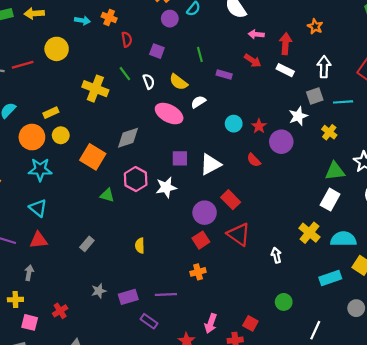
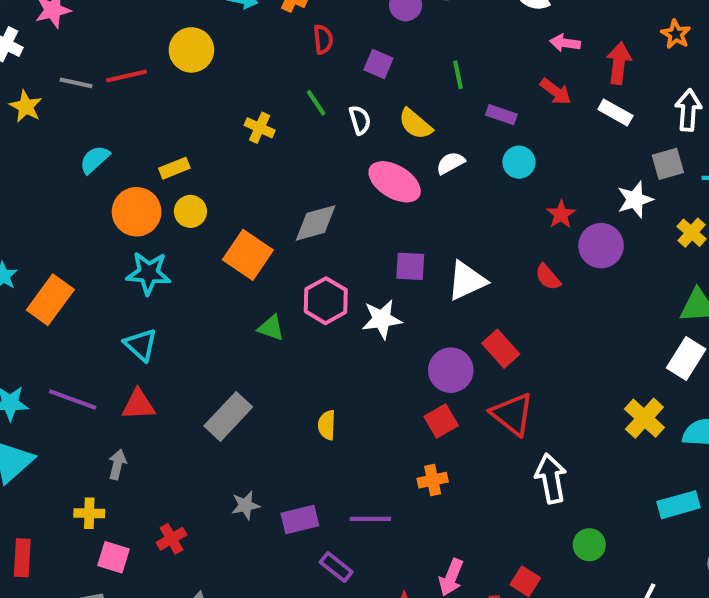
yellow cross: (95, 89) -> (260, 128), size x0.6
cyan circle: (234, 124) -> (519, 162), moved
gray rectangle: (87, 244) -> (228, 416), size x1.6
white arrow: (276, 255) -> (551, 478), moved, size x1.6

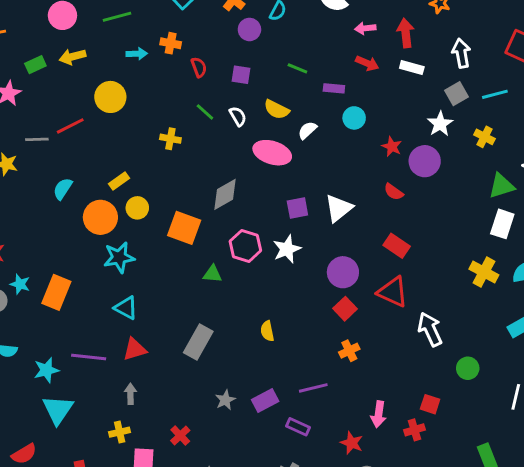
green line: (458, 75) -> (297, 68), turned -42
red rectangle: (501, 349) -> (397, 246), moved

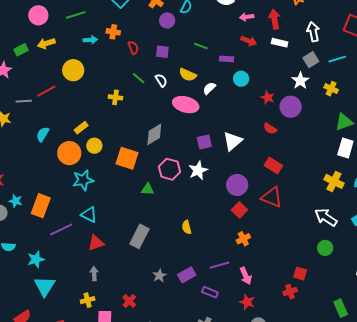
white arrow: (430, 329) -> (326, 217), moved, turned -30
purple line: (89, 357) -> (61, 230), moved, turned -30
pink arrow: (379, 414) -> (246, 276), moved, turned -30

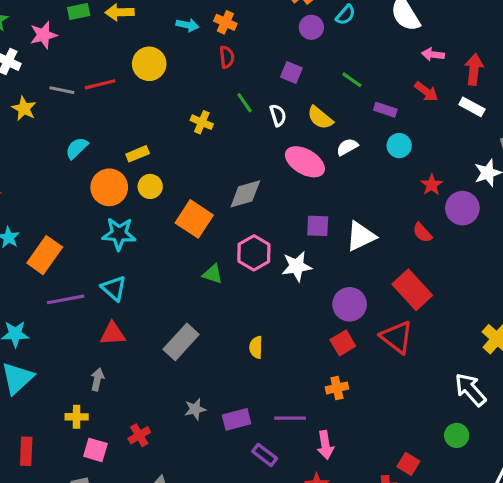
red semicircle: (133, 48) -> (227, 57), moved
red rectangle: (273, 166) -> (412, 290), size x1.4

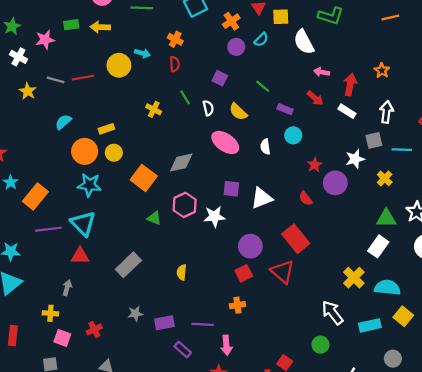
cyan arrow: (187, 25) -> (142, 53), moved
white semicircle: (347, 147) -> (265, 147), moved, turned -72
cyan triangle: (114, 288) -> (83, 224), size x1.4

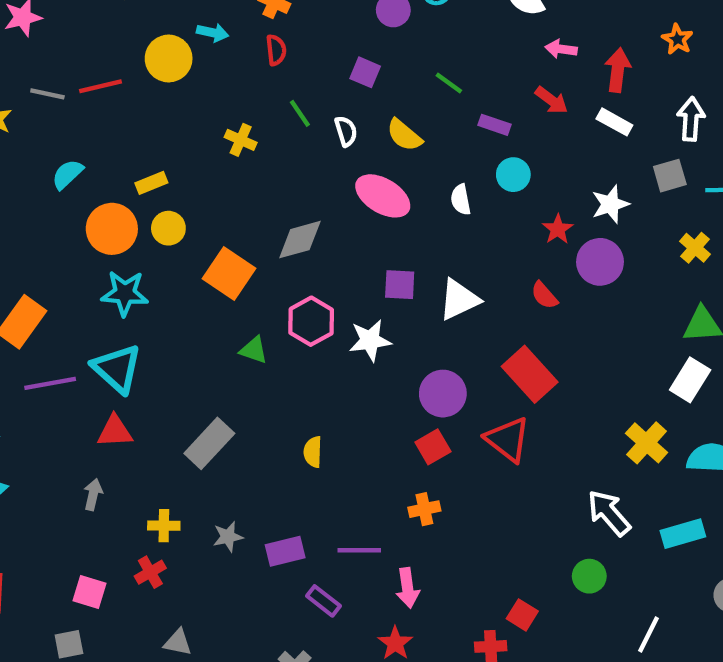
white star: (355, 159) -> (610, 204), moved
yellow cross: (50, 313) -> (164, 526), moved

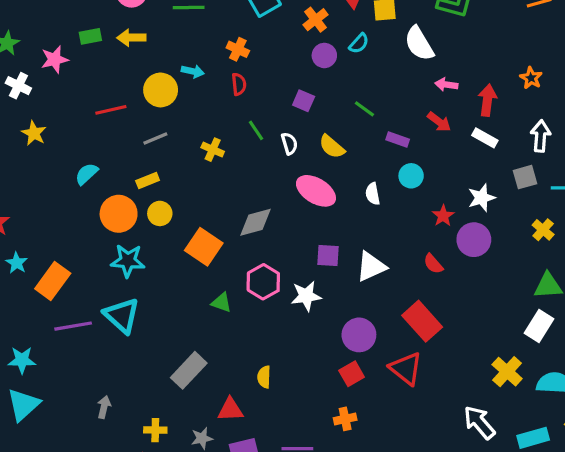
gray line: (47, 94) -> (155, 139), moved, turned -35
red triangle: (115, 431) -> (230, 410), moved

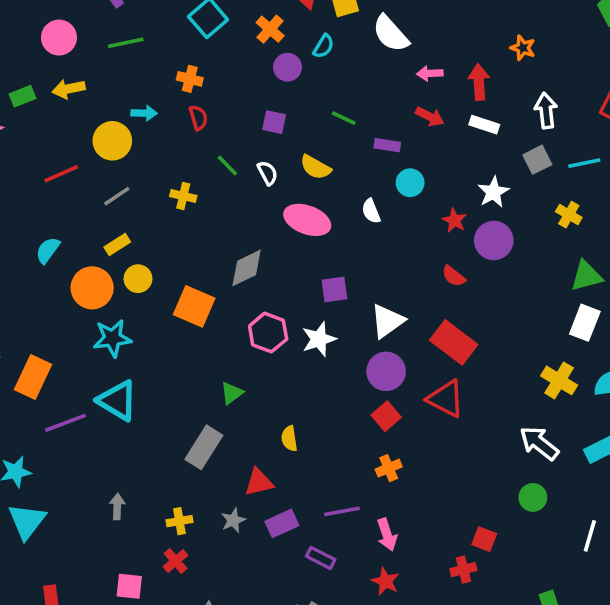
white triangle: (371, 267) -> (387, 321), moved
green triangle: (221, 303) -> (232, 393), moved, turned -45

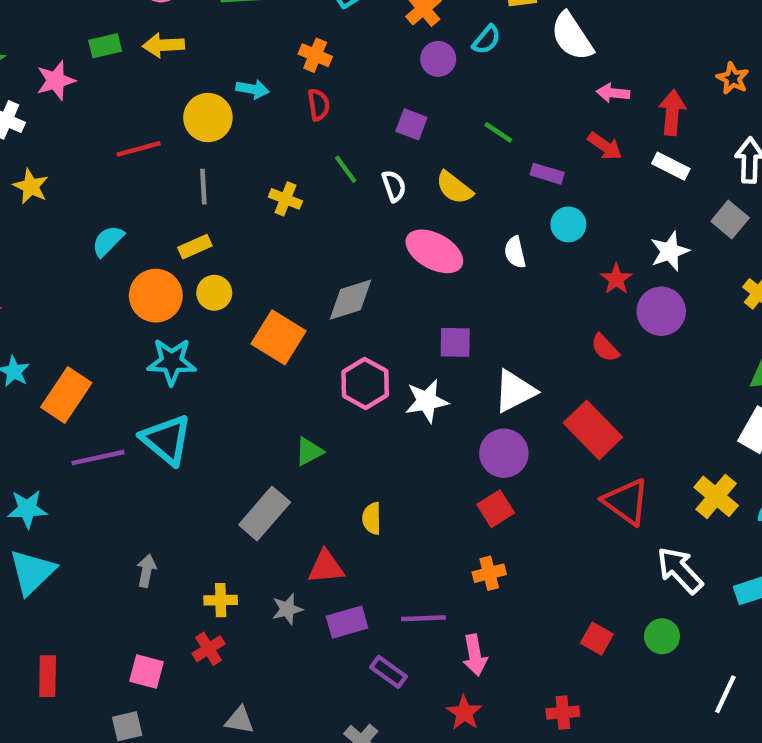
gray square: (537, 160) -> (730, 219), turned -32
gray line: (117, 196) -> (203, 187), turned -68
red triangle: (446, 399) -> (626, 502), moved
red square: (484, 539) -> (597, 639), moved

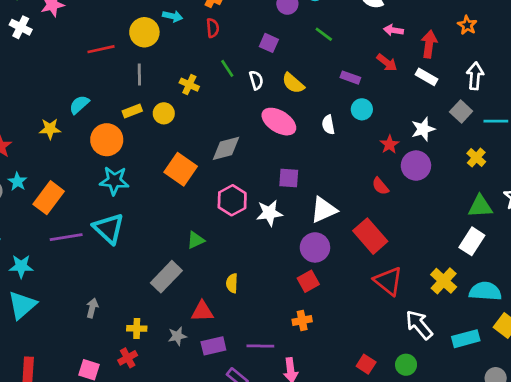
green line: (498, 132) -> (324, 34), moved
yellow star: (31, 186) -> (50, 129), moved, turned -30
yellow circle: (214, 293) -> (164, 113), moved

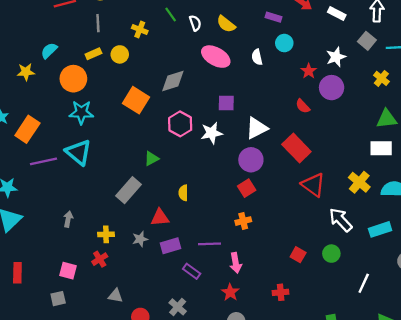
white rectangle: (472, 241) -> (381, 148), turned 60

